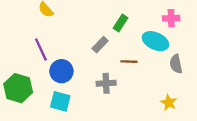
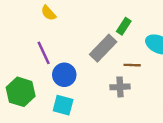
gray rectangle: (100, 45) -> (103, 48), size x1.6
gray cross: (106, 83) -> (120, 87), moved

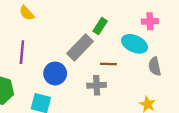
purple line: (44, 53) -> (22, 52), turned 30
blue circle: (64, 75) -> (55, 73), moved

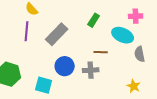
gray rectangle: (80, 47) -> (57, 34), moved
purple line: (22, 52) -> (27, 31), moved
blue circle: (55, 73) -> (65, 66), moved

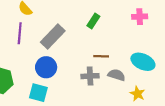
cyan ellipse: (123, 35) -> (143, 62), moved
gray semicircle: (140, 54) -> (117, 75), moved, turned 119
blue circle: (65, 66) -> (46, 67), moved

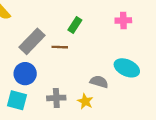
brown line: (101, 56) -> (60, 47), moved
gray cross: (90, 76) -> (56, 98), moved
yellow star: (137, 94) -> (85, 101), moved

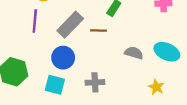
gray semicircle: (99, 82) -> (134, 53), moved
yellow star: (85, 101) -> (156, 87), moved

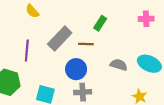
purple line: (35, 21) -> (27, 51), moved
blue circle: (63, 58) -> (76, 69), moved

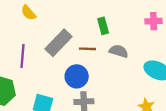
green rectangle: (100, 23) -> (103, 26), turned -48
gray semicircle: (119, 65) -> (119, 51), moved

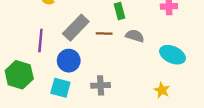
blue circle: (77, 76) -> (69, 61), moved

